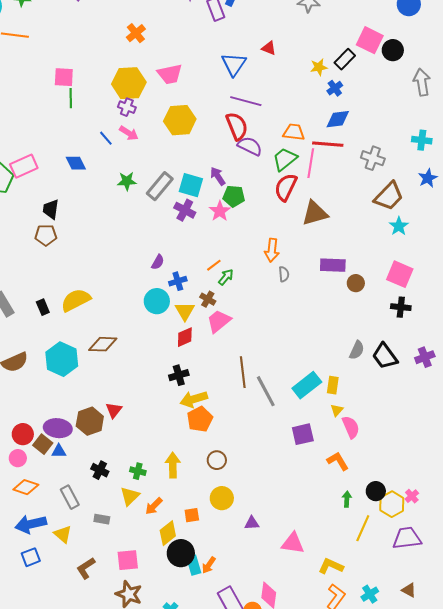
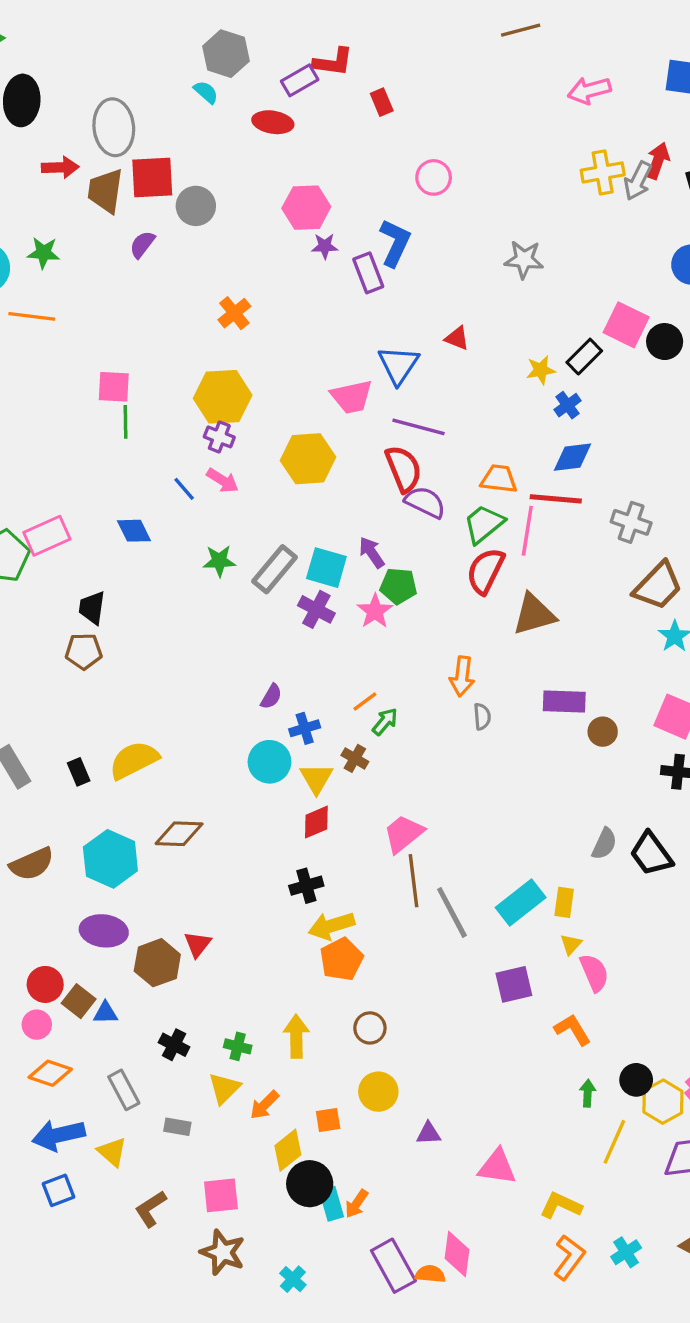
pink trapezoid: (170, 74) -> (352, 397), moved
pink trapezoid: (219, 321) -> (403, 834), moved
purple ellipse: (58, 428) -> (104, 931), moved

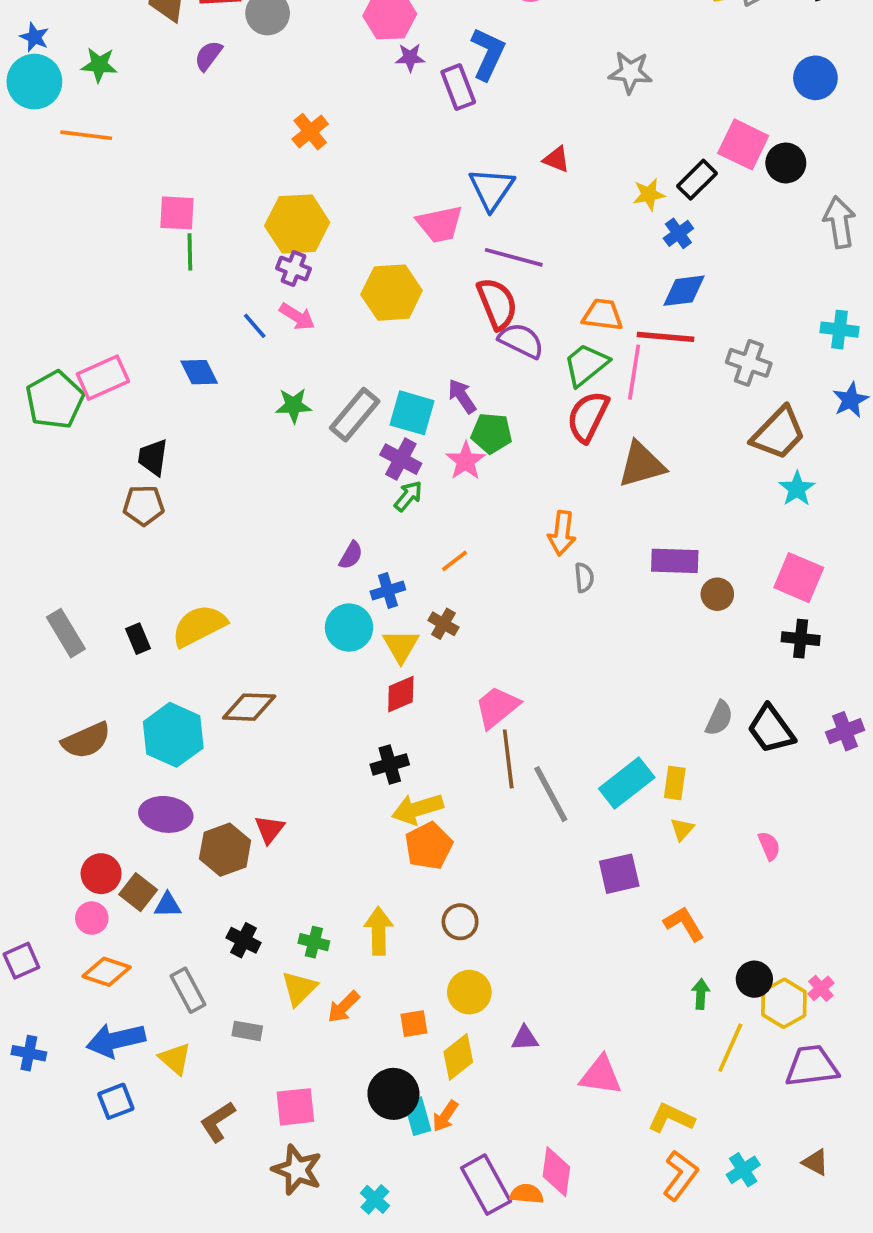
green arrow: (385, 722) -> (408, 496), moved
pink semicircle: (594, 973) -> (769, 846), moved, size x0.7
yellow diamond: (288, 1150) -> (458, 1057), moved

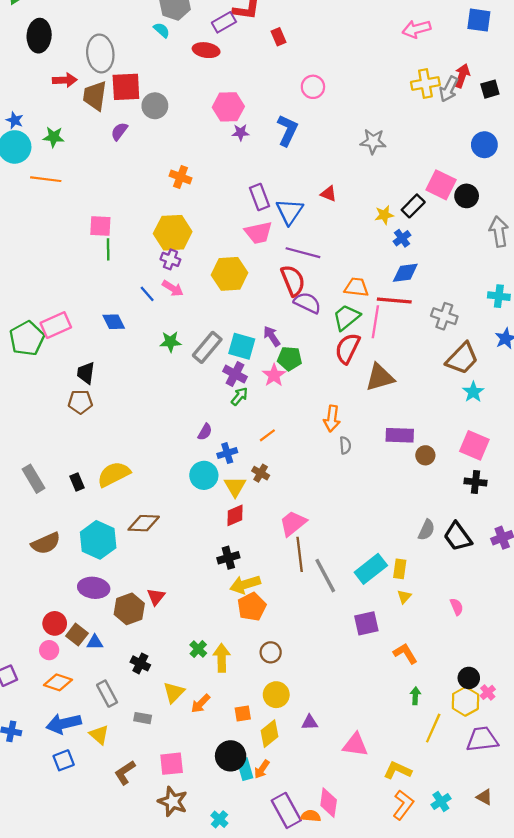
purple rectangle: (458, 87) -> (260, 197), moved
orange cross: (310, 132) -> (180, 177), turned -30
green cross: (314, 942) -> (198, 649), moved, turned 30
black circle: (754, 979) -> (469, 678), moved

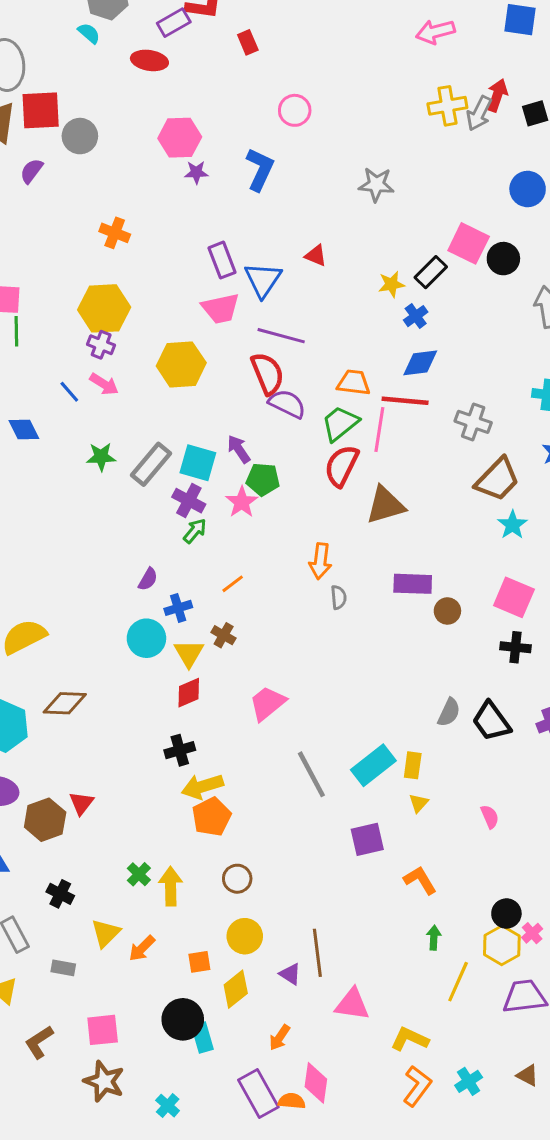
brown line: (300, 554) -> (317, 953), moved
purple triangle: (310, 722) -> (290, 974), turned 36
orange arrow: (262, 769) -> (280, 1038), moved

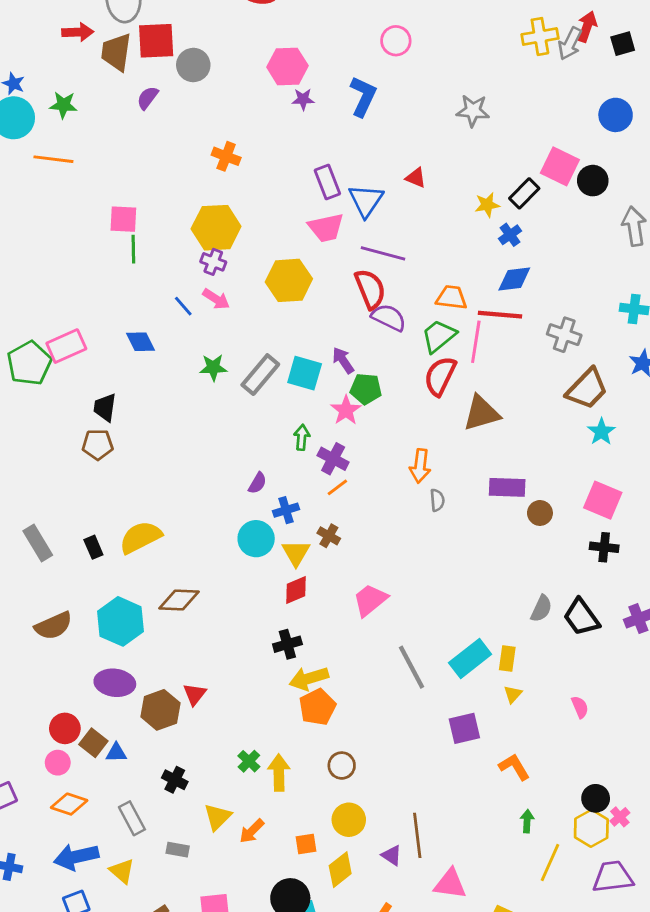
purple cross: (189, 501) -> (333, 459), moved
green arrow: (195, 531) -> (302, 437), turned -35

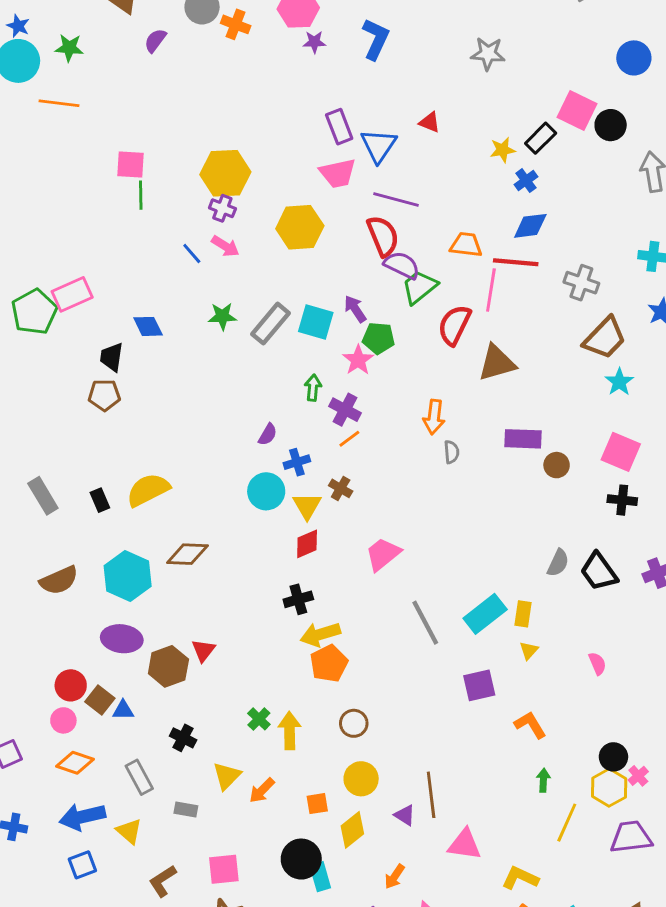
orange cross: (226, 156) -> (236, 24), moved
green trapezoid: (439, 336) -> (419, 287), moved
blue diamond: (140, 342) -> (148, 326), moved

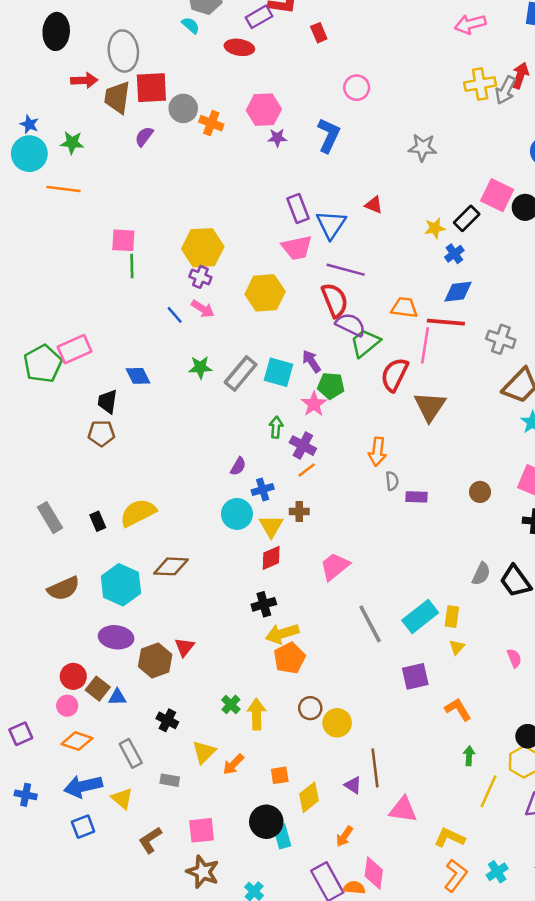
brown triangle: (497, 363) -> (430, 406), turned -40
purple rectangle: (523, 439) -> (416, 497), moved, size x0.7
brown cross: (341, 488) -> (299, 511), turned -30
yellow circle: (361, 779) -> (337, 723), moved

